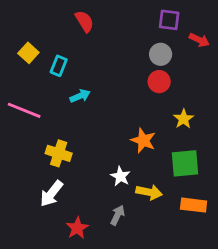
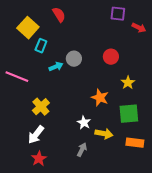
yellow square: (28, 53) -> (28, 28), moved, size x1.5
gray circle: (161, 54) -> (74, 59), moved
yellow cross: (59, 153) -> (41, 107), turned 30
red star: (77, 228) -> (39, 159), moved

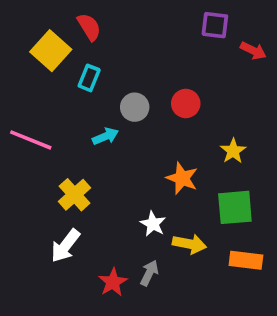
red semicircle: (59, 15) -> (89, 27), moved
cyan rectangle: (41, 46) -> (89, 78), moved
red circle: (111, 57) -> (186, 103), moved
cyan arrow: (56, 67) -> (106, 136), moved
red star: (39, 159) -> (113, 282), moved

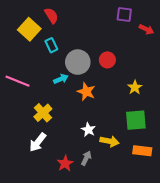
cyan rectangle: (89, 78) -> (51, 45), turned -48
gray circle: (135, 107) -> (78, 62), size x1.5
orange star: (182, 178) -> (86, 92), moved

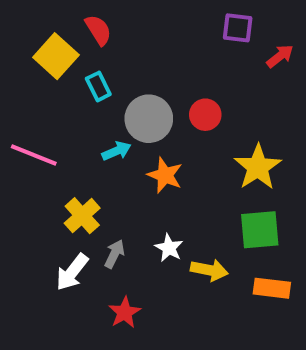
red arrow: (146, 29) -> (280, 56), turned -64
yellow star: (135, 87) -> (258, 167), size x1.6
gray arrow: (86, 158) -> (114, 254), moved

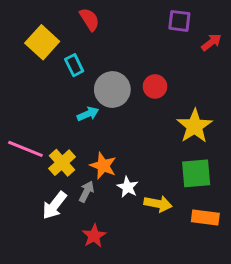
red semicircle: (98, 30) -> (89, 19), moved
pink line: (34, 155) -> (25, 149), moved
orange star: (165, 175) -> (103, 166), moved

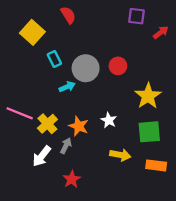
cyan rectangle: (74, 65) -> (54, 59), moved
white star: (128, 187) -> (109, 120), moved

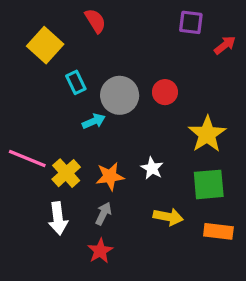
orange star: (79, 126) -> (110, 176), turned -30
gray arrow: (66, 146) -> (103, 214), moved
white arrow: (42, 156) -> (58, 218), turned -45

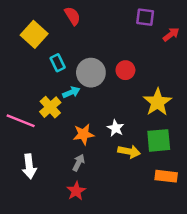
yellow cross: (66, 173) -> (50, 107), moved
yellow arrow: (168, 217) -> (129, 152), moved
white arrow: (58, 218) -> (29, 166), moved

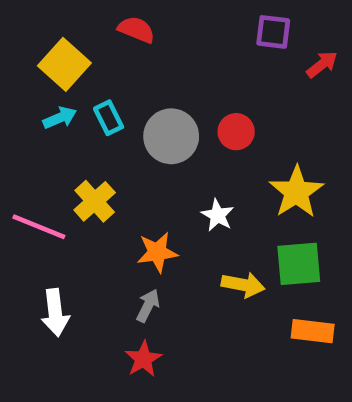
red semicircle: (72, 16) -> (136, 30), turned -36
cyan arrow: (71, 92) -> (60, 118), moved
white star: (116, 128) -> (218, 215), moved

